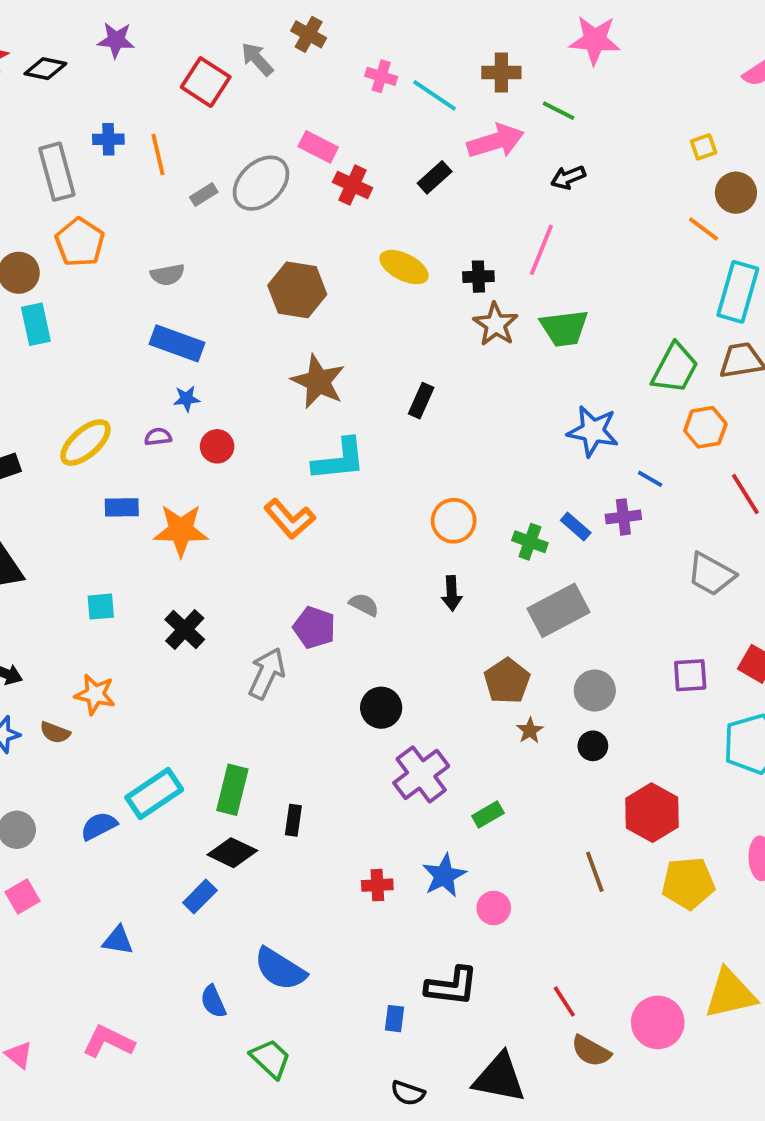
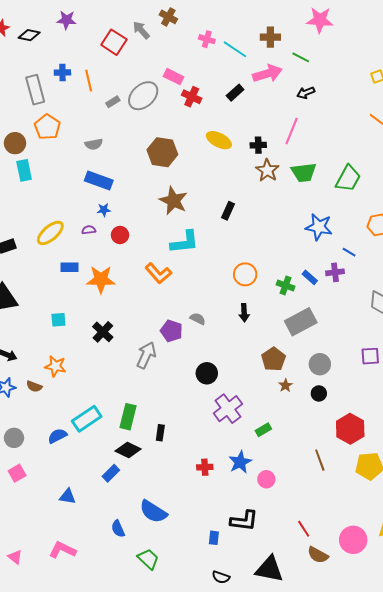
green trapezoid: (675, 368) -> (348, 178), moved

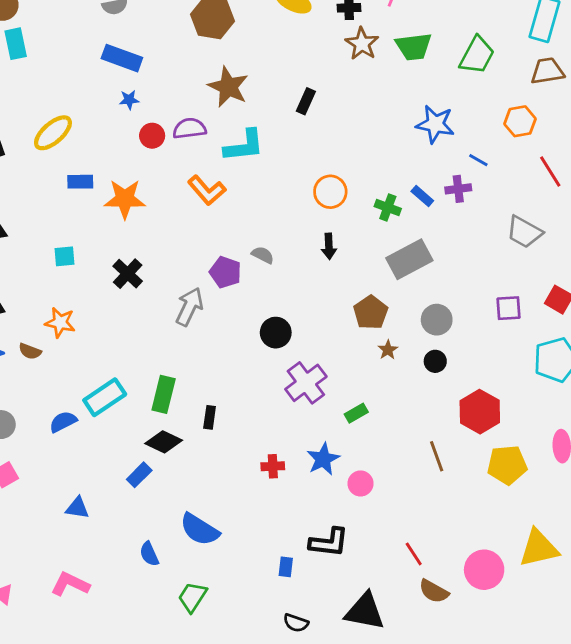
purple semicircle: (89, 230) -> (189, 128), moved, size x1.6
green trapezoid: (148, 559) -> (192, 597), turned -100

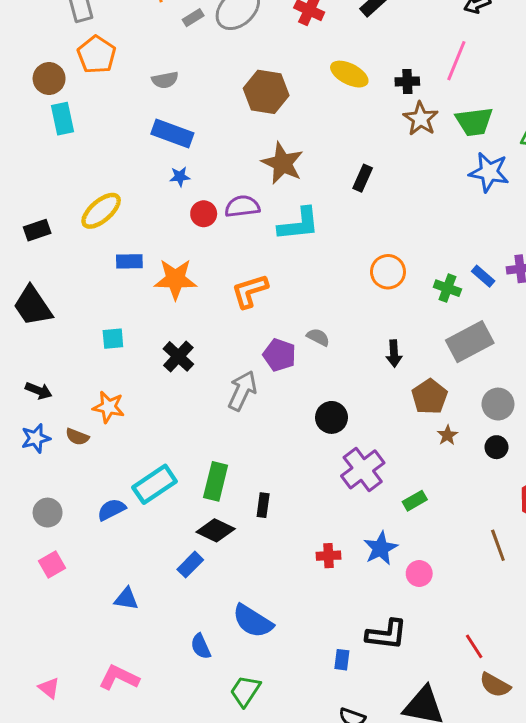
blue star: (435, 124) -> (489, 172), moved
orange L-shape: (207, 190) -> (250, 291), moved, turned 114
black arrow: (329, 246) -> (394, 354), moved

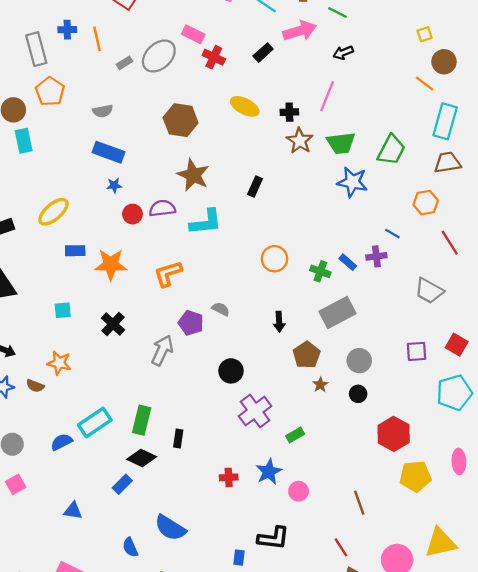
brown line: (498, 545) -> (359, 503), moved

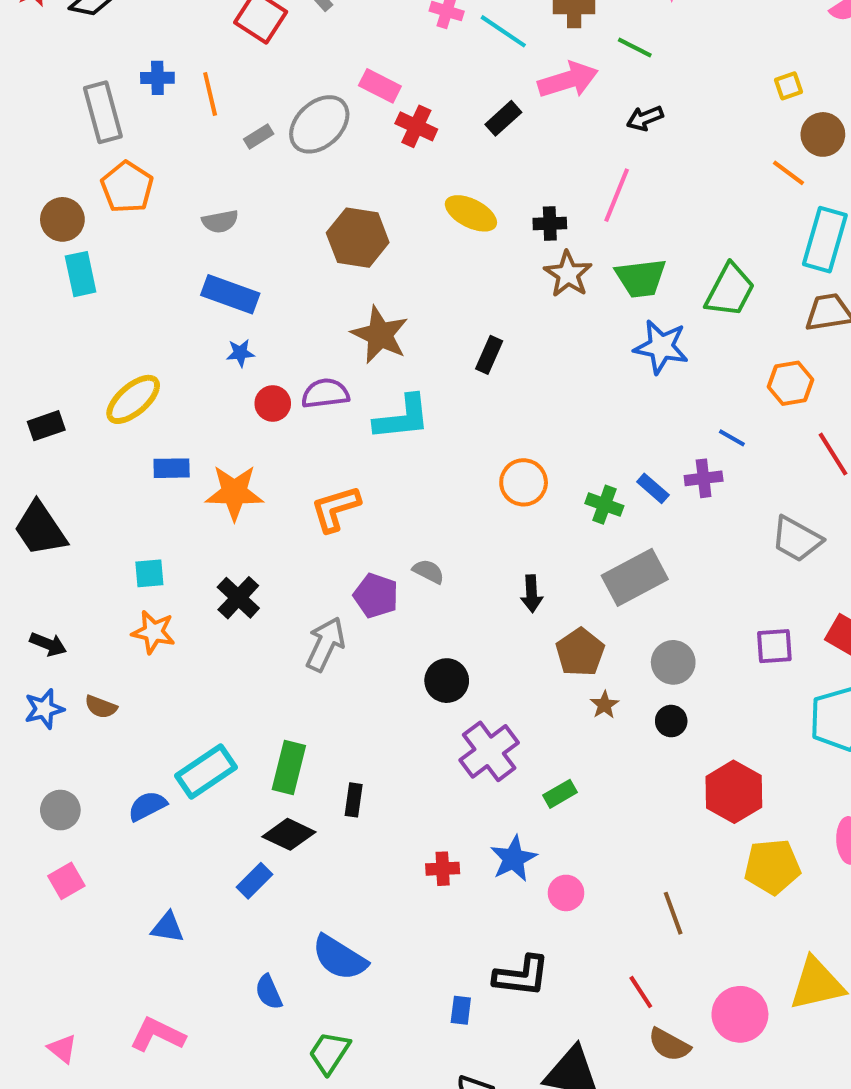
orange star: (59, 363) -> (153, 632), moved

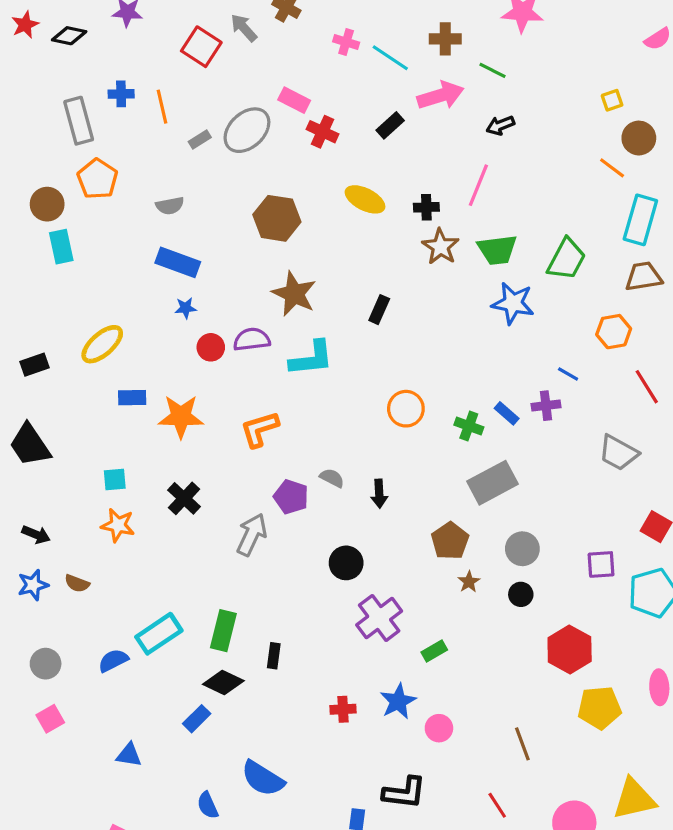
black arrow: (532, 594) -> (379, 494), moved
purple square: (774, 646) -> (601, 564), moved

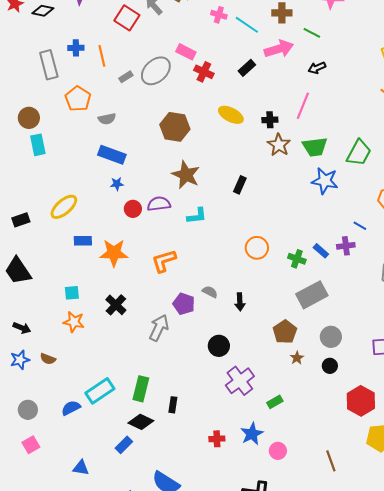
orange pentagon: (97, 179) -> (78, 99), moved
cyan L-shape: (311, 358) -> (197, 216), size x0.7

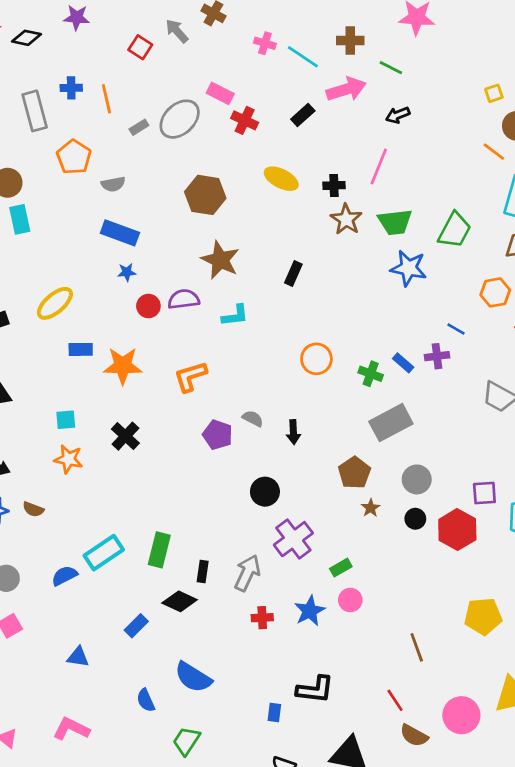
red square: (127, 18) -> (140, 47), size x0.7
gray arrow: (159, 328) -> (247, 573), moved
red hexagon: (361, 401) -> (457, 530), moved
black diamond: (141, 422) -> (180, 601), moved
pink circle: (278, 451) -> (350, 600), moved

